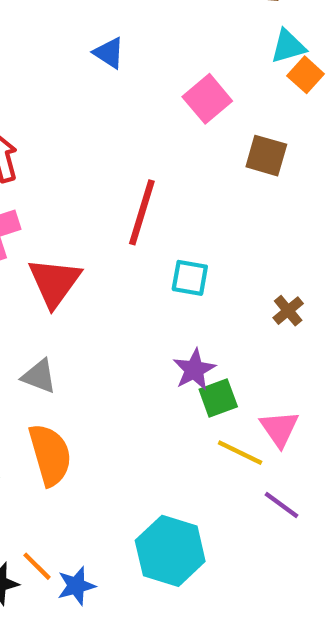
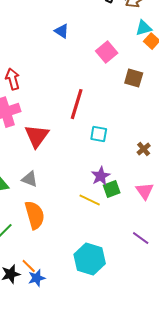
pink triangle: (279, 429) -> (145, 191), moved
yellow line: (240, 453) -> (90, 200), moved
blue star: (76, 586) -> (37, 278), moved

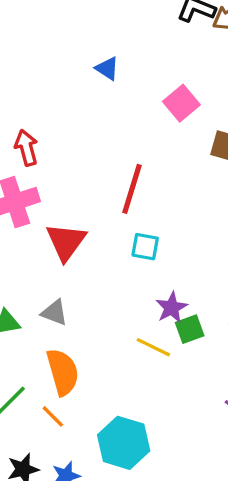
cyan square: (99, 134) -> (145, 247), moved
cyan hexagon: (90, 259) -> (124, 443), moved
orange line: (29, 266) -> (53, 416), moved

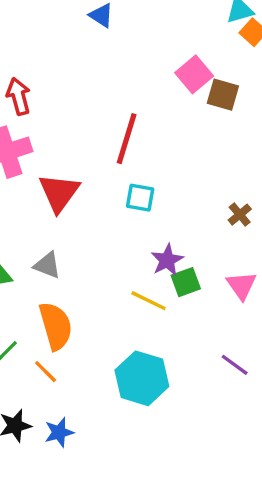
pink square: (181, 103) -> (194, 74), moved
cyan hexagon: (124, 443) -> (142, 378), moved

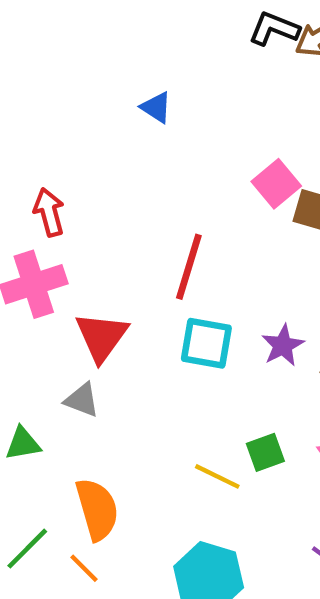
cyan square: (140, 198) -> (206, 343), size x1.4
purple star: (167, 260) -> (283, 345), moved
gray triangle: (47, 265) -> (82, 400), moved

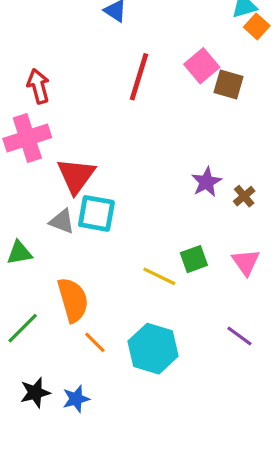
red line: (189, 267) -> (139, 77), moved
cyan square: (206, 343) -> (96, 213), moved
orange line: (84, 568) -> (95, 342), moved

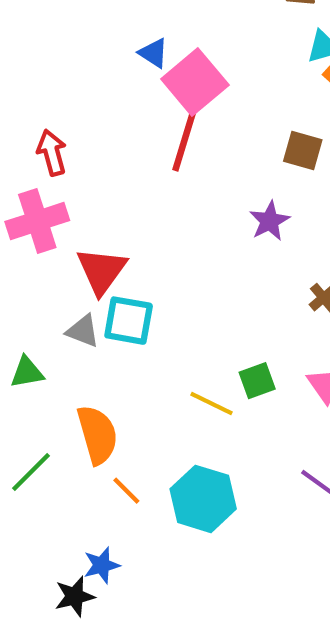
pink square: (202, 66) -> (195, 82), moved, size x1.4
purple star: (206, 182) -> (270, 221), moved
black star: (35, 393) -> (75, 596), moved

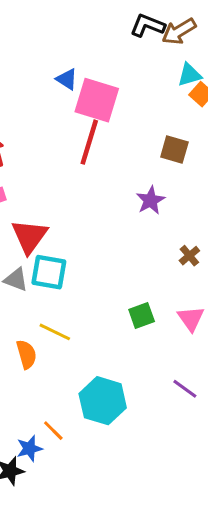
pink square: (195, 82) -> (97, 100), turned -33
yellow line: (211, 404) -> (55, 332), moved
orange semicircle: (97, 435) -> (26, 354), size x0.7
orange line: (126, 491) -> (53, 431), moved

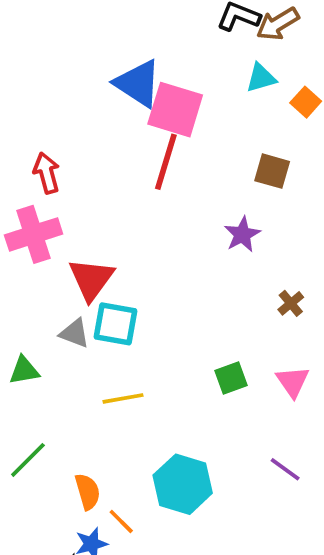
cyan triangle: (189, 75) -> (261, 78), moved
blue triangle: (67, 79) -> (138, 83), size x1.8
yellow line: (55, 332) -> (123, 398), turned -36
orange semicircle: (26, 354) -> (88, 492), moved

